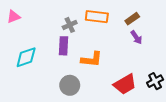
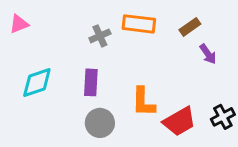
purple arrow: (136, 37) -> (208, 54), moved
purple rectangle: (63, 46) -> (91, 82), moved
orange L-shape: (92, 59) -> (143, 102), moved, turned 85

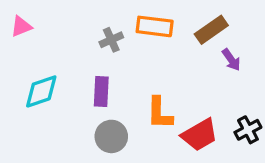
brown rectangle: (190, 27) -> (211, 30), size x1.4

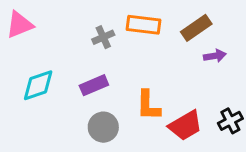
pink triangle: (21, 26) -> (20, 25), size x1.4
purple arrow: (231, 60) -> (215, 56), turned -65
purple rectangle: (101, 91) -> (94, 85), turned 64

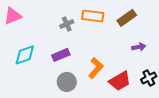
purple arrow: (215, 56) -> (139, 47), moved
orange L-shape: (148, 105) -> (96, 68), turned -140

